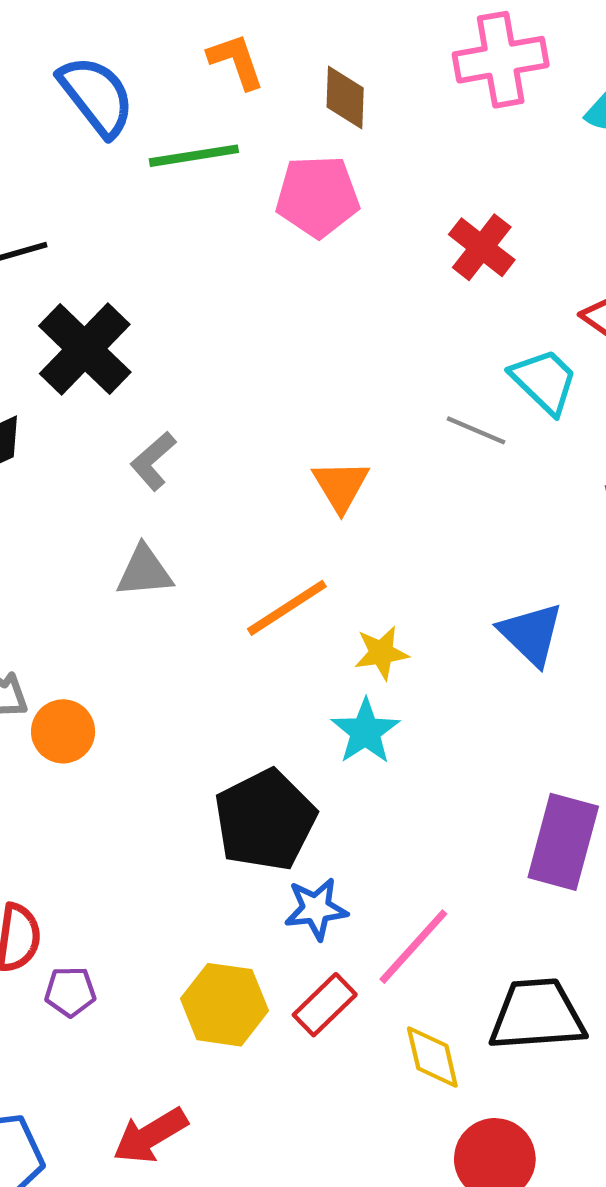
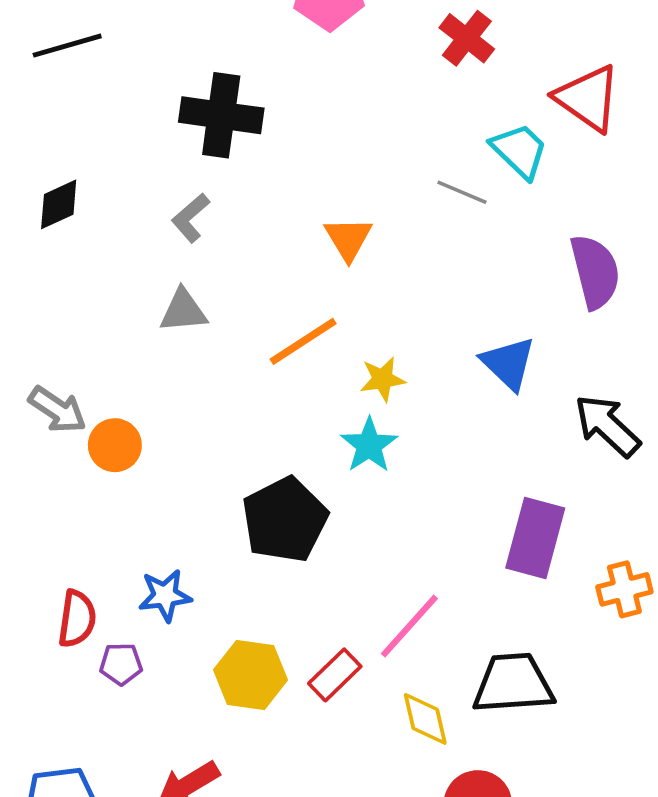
black cross: (85, 349) -> (221, 115), moved, turned -36
blue star: (316, 909) -> (165, 595), moved

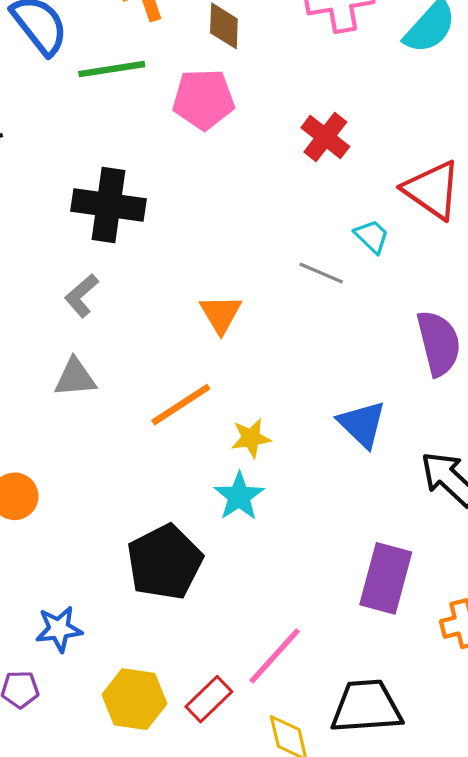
cyan trapezoid: (519, 151) -> (372, 236), size x0.7

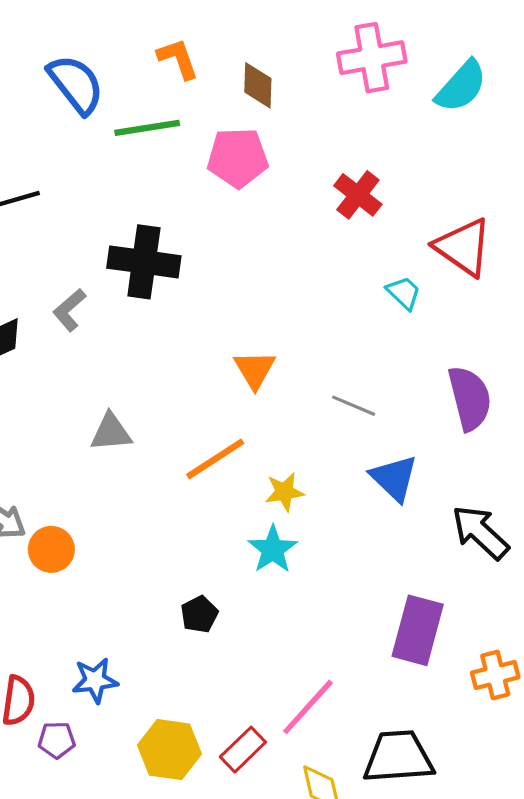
gray line: (321, 273) -> (354, 406), moved
gray L-shape: (82, 296) -> (69, 310), moved
black pentagon: (165, 562) -> (199, 614), size x0.5

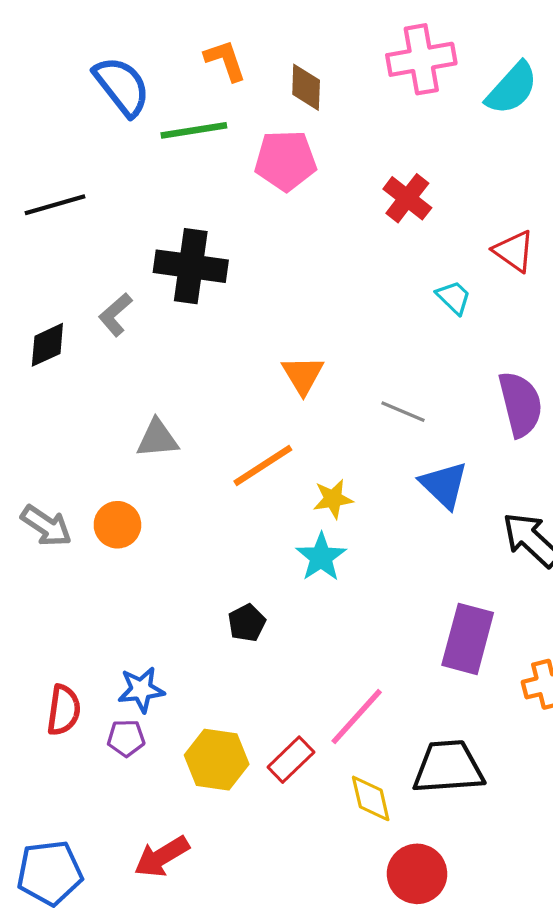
red triangle: (463, 247) -> (514, 251), size x0.7
orange circle: (51, 549) -> (117, 525), moved
purple pentagon: (57, 740) -> (126, 738), moved

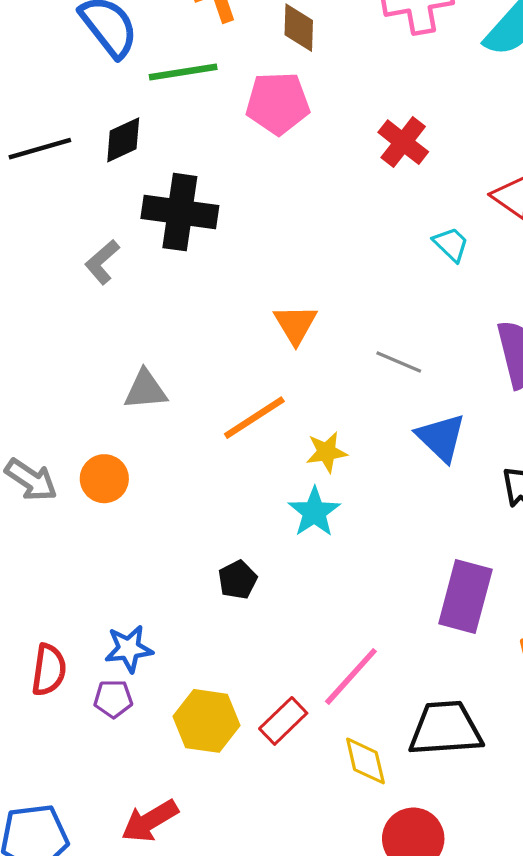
black diamond: (47, 345) -> (123, 140), moved

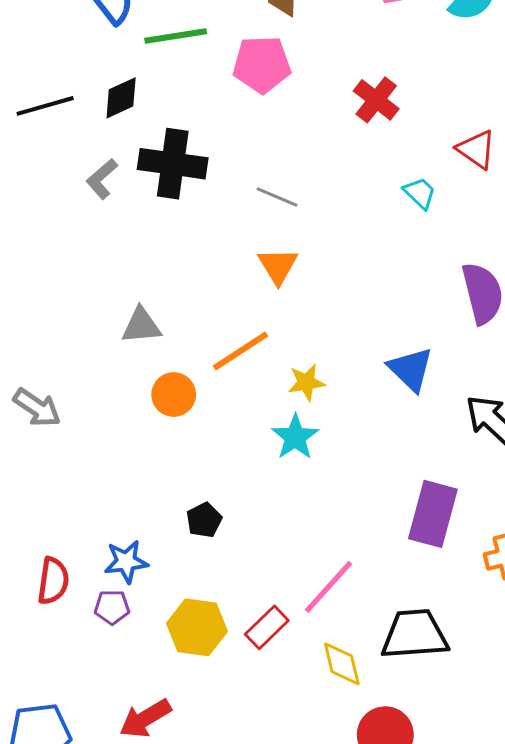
gray L-shape: (102, 262) -> (102, 179), moved
gray line: (399, 362) -> (277, 197), moved
orange circle: (104, 479) -> (174, 394), moved
black pentagon: (238, 580) -> (204, 520), moved

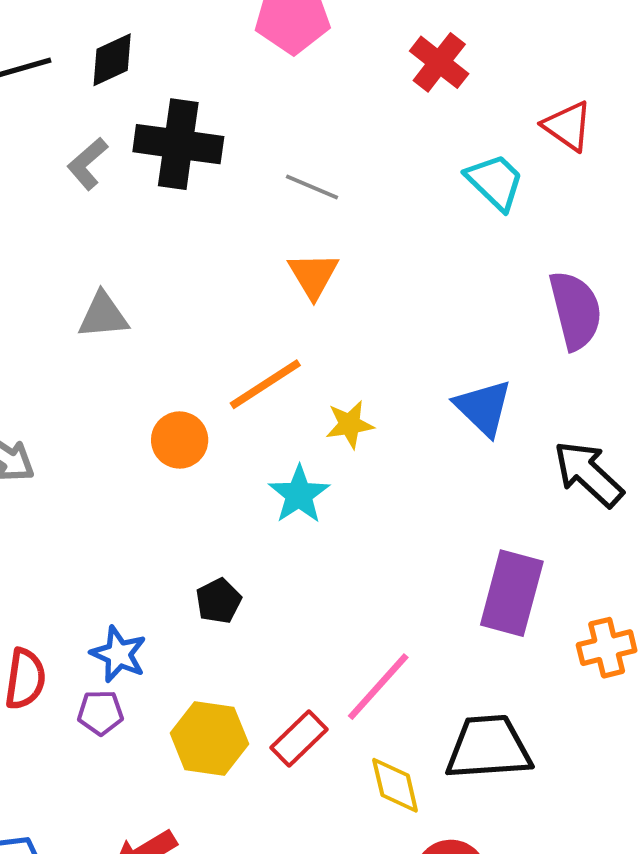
cyan trapezoid: (420, 193) -> (495, 182), size x1.4
gray triangle: (141, 326) -> (103, 315), moved
cyan star: (295, 437) -> (299, 495), moved
blue star: (126, 562) -> (119, 654), turned 30

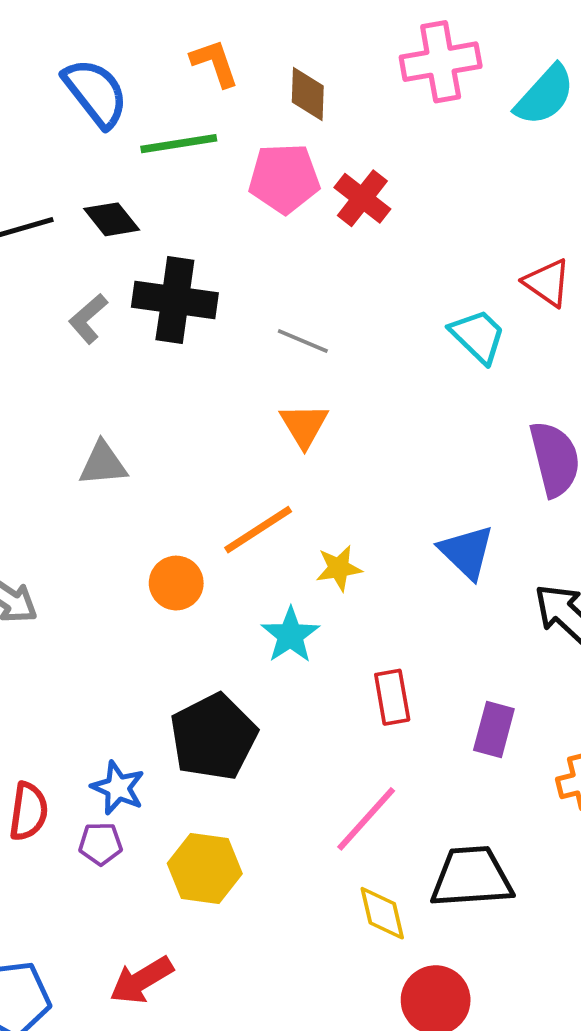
black diamond: (112, 60) -> (112, 219), turned 76
red cross: (439, 62) -> (362, 198), moved
purple rectangle: (512, 593) -> (494, 729), size x0.7
black pentagon: (219, 601) -> (213, 737), size x2.0
red rectangle: (299, 739) -> (392, 697), moved, turned -56

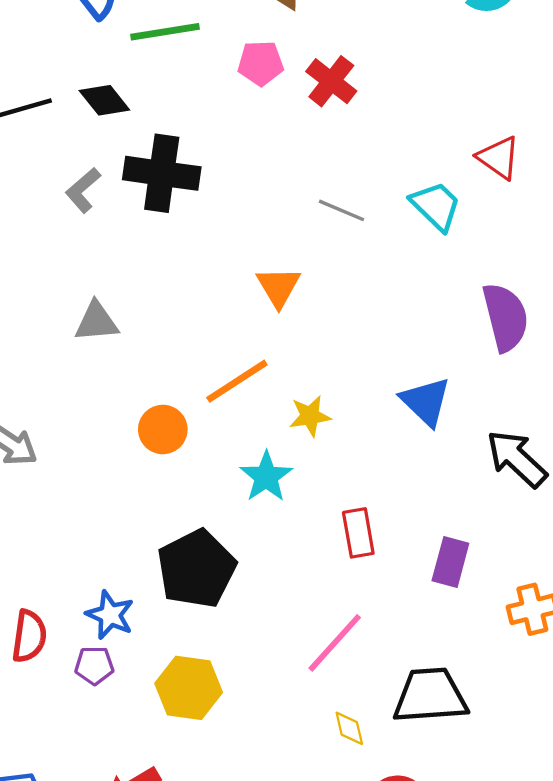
pink pentagon: (284, 178) -> (261, 63), size x0.7
gray line: (303, 341) -> (341, 210), moved
yellow diamond: (382, 913) -> (349, 728), size x0.7

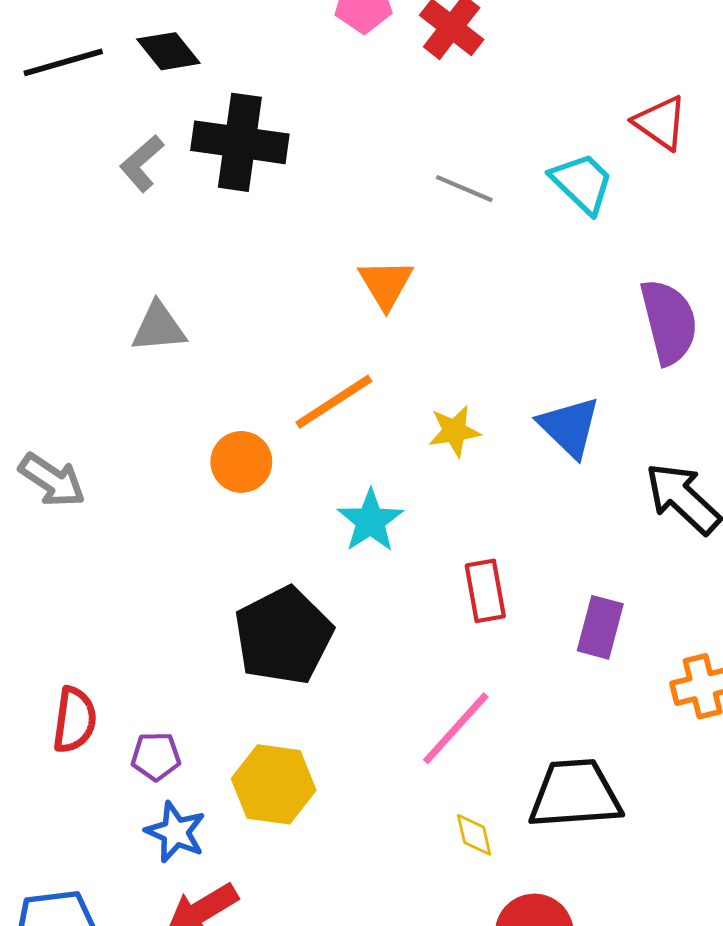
yellow star: (310, 416) -> (454, 431), moved
blue star: (110, 615) -> (175, 832), moved

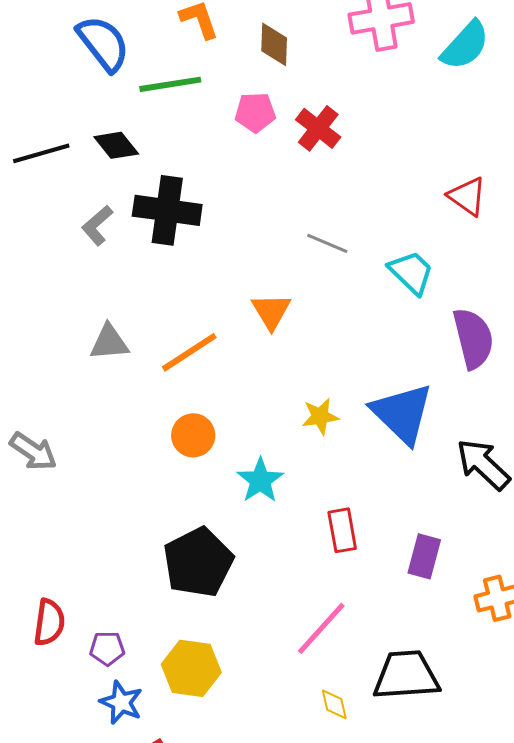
cyan trapezoid: (582, 183) -> (411, 272), moved
orange line: (334, 402) -> (189, 352), moved
blue triangle: (569, 427) -> (402, 413), size x1.4
orange circle: (241, 462) -> (193, 435), moved

